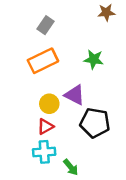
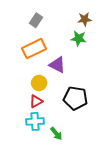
brown star: (106, 12) -> (85, 19), moved
green star: (94, 59) -> (79, 38), moved
purple triangle: (75, 95) -> (57, 65), moved

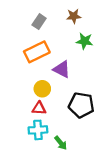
brown star: (85, 19) -> (74, 16), moved
red triangle: (36, 101) -> (39, 108), turned 32

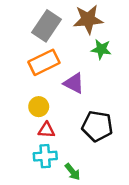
brown star: (74, 16) -> (88, 19), size x1.6
gray rectangle: (39, 22) -> (47, 26), size x1.6
yellow circle: (42, 89) -> (39, 107), moved

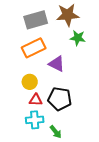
gray rectangle: (47, 26) -> (36, 20), turned 40
black pentagon: (97, 126) -> (60, 99), moved

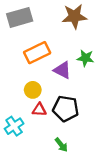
gray rectangle: (36, 20) -> (20, 17), moved
green star: (78, 38) -> (85, 58), moved
cyan cross: (35, 120) -> (14, 126), moved, turned -30

